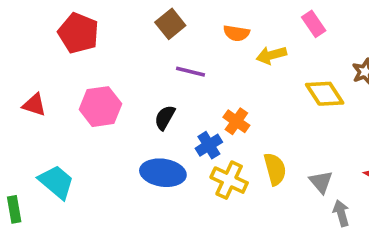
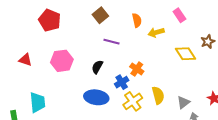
orange semicircle: (236, 33) -> (137, 20), turned -112
yellow cross: (229, 180) -> (133, 101), turned 30
cyan trapezoid: (56, 182) -> (38, 102), turned 45
gray triangle: (321, 182) -> (183, 102), turned 32

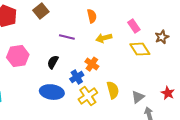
brown square: (100, 15) -> (41, 11), moved
pink rectangle: (179, 15) -> (134, 26), moved
yellow arrow: (156, 32) -> (104, 38), moved

